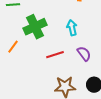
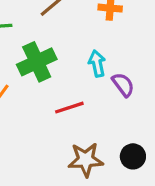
purple semicircle: (84, 54) -> (123, 85), moved

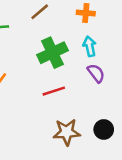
green cross: (37, 62) -> (53, 53), moved
cyan arrow: (97, 64) -> (90, 46), moved

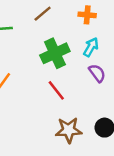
cyan arrow: (90, 46) -> (91, 47), turned 42
red line: (54, 91) -> (56, 90), turned 70

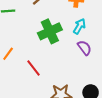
red line: (56, 90) -> (34, 68), moved

